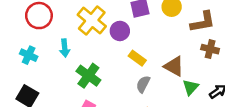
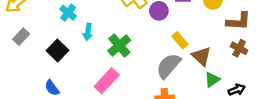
cyan arrow: (65, 48) -> (88, 32), moved
yellow rectangle: (137, 58) -> (180, 40), moved
gray semicircle: (143, 84) -> (168, 66), size x1.6

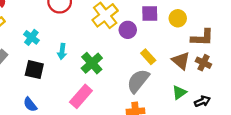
cyan cross: (68, 13) -> (31, 37), moved
black square: (58, 51) -> (34, 70), turned -30
brown triangle: (201, 56) -> (181, 61), moved

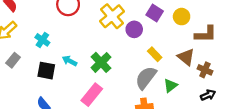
purple square: (150, 14) -> (155, 13), turned 35
cyan arrow: (62, 51) -> (70, 61), moved, turned 112
brown cross: (203, 63) -> (205, 70), moved
green triangle: (179, 92) -> (170, 86), moved

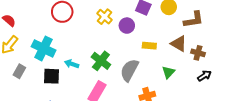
yellow cross: (112, 16) -> (104, 17), size x0.7
cyan cross: (42, 40) -> (44, 48), size x1.6
yellow rectangle: (155, 54) -> (149, 46), turned -32
gray semicircle: (146, 78) -> (129, 70), moved

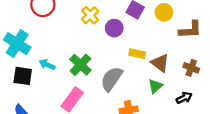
brown triangle: (179, 44) -> (160, 63), moved
black arrow: (204, 76) -> (184, 98), moved

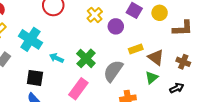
yellow rectangle: (137, 54) -> (136, 49), turned -32
black square: (23, 76) -> (35, 78), moved

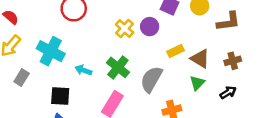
yellow cross: (95, 15) -> (125, 29), moved
brown cross: (183, 62) -> (233, 61), turned -32

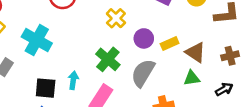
purple circle: (150, 27) -> (144, 38), moved
cyan arrow: (83, 70) -> (73, 80), moved, turned 77
green triangle: (197, 83) -> (192, 78), turned 35

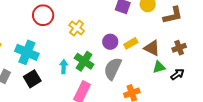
yellow cross: (116, 18) -> (77, 28), moved
green triangle: (192, 78) -> (159, 67), moved
cyan arrow: (73, 80) -> (64, 67), moved
black square: (46, 88) -> (32, 79), moved, turned -30

